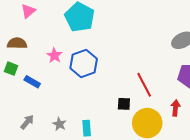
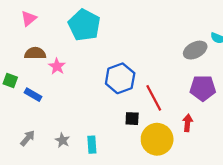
brown semicircle: (17, 43) -> (35, 53), moved
blue hexagon: (84, 64) -> (120, 78), moved

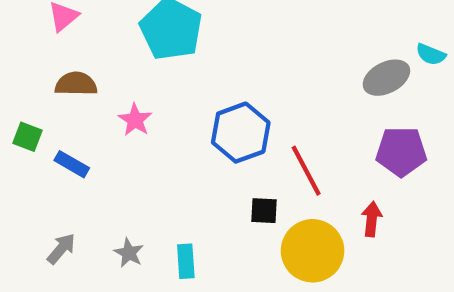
pink star: (57, 66) -> (135, 120), moved

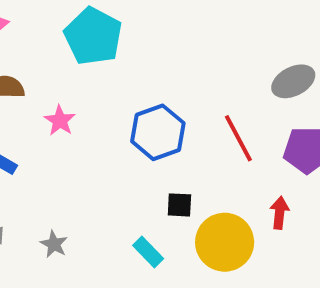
red line: (306, 171) -> (238, 138), moved
cyan rectangle: (186, 261) -> (148, 252), moved, turned -40

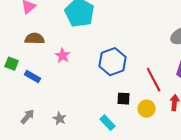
red line: (238, 138) -> (154, 80), moved
yellow circle: (225, 242) -> (147, 109), moved, size x0.6

